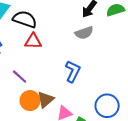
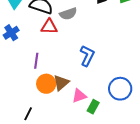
gray semicircle: (84, 33) -> (68, 14), moved
purple line: (20, 77) -> (36, 61), turned 56

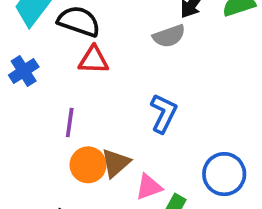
gray semicircle: (68, 14) -> (169, 36), moved

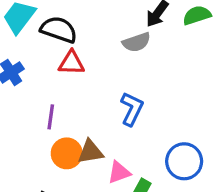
brown triangle: (116, 163) -> (90, 152), turned 32

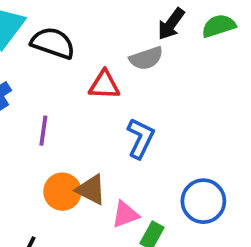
red triangle: (71, 63) -> (104, 85), moved
purple line: (51, 117) -> (43, 131), moved
brown triangle: (90, 152) -> (91, 190), turned 36

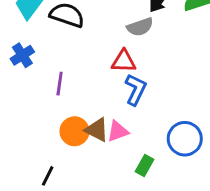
red triangle: (104, 85) -> (124, 61), moved
pink triangle: (125, 214) -> (118, 131), moved

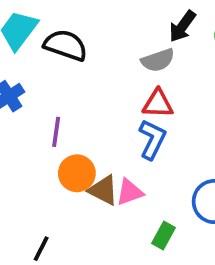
red triangle: (124, 61) -> (158, 104), moved
orange circle: (74, 131) -> (77, 173), moved

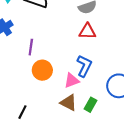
blue L-shape: (152, 139) -> (84, 66), moved
brown triangle: (103, 190) -> (69, 103), moved

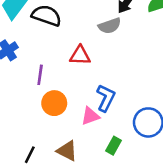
red triangle: (87, 31) -> (80, 55), moved
brown triangle: (69, 103) -> (67, 151), moved

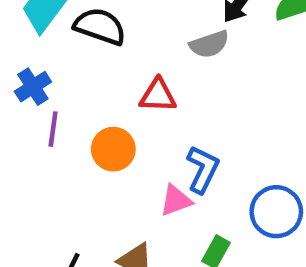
purple line: (40, 75) -> (53, 129), moved
orange circle: (54, 103) -> (113, 149), moved

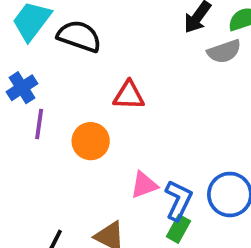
gray semicircle: (209, 44) -> (224, 51), moved
blue L-shape: (203, 169) -> (178, 200), moved

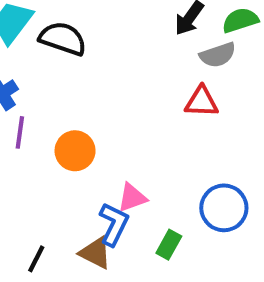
red triangle: (129, 95) -> (201, 102), moved
blue L-shape: (178, 200) -> (114, 224), moved

